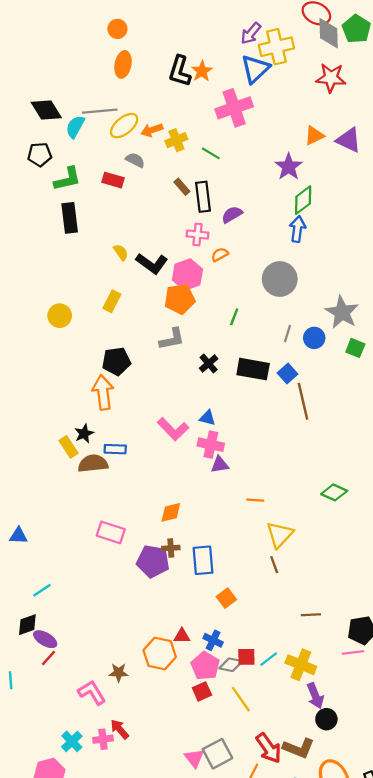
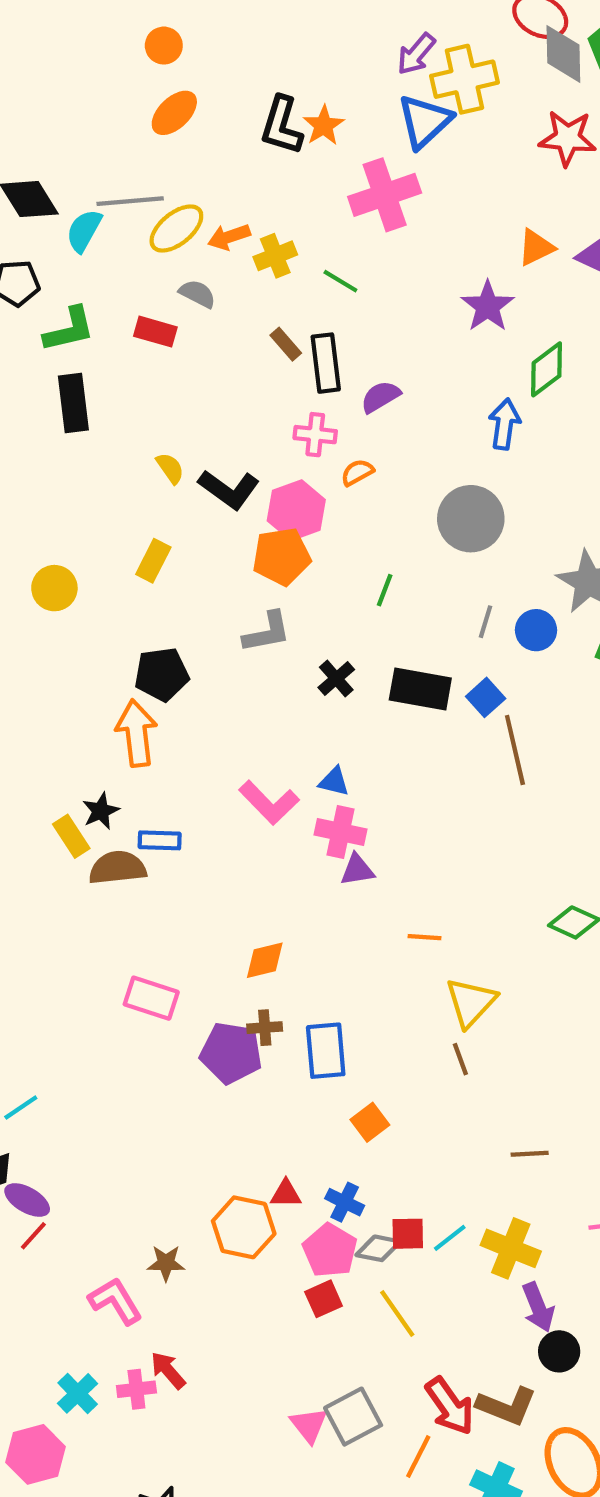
orange ellipse: (123, 64) -> (174, 113), turned 35
green diamond: (303, 200) -> (547, 369), moved

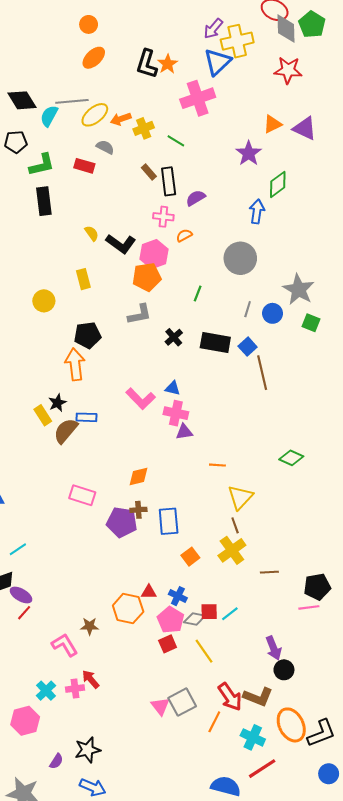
yellow rectangle: (153, 561) -> (83, 279), turned -42
yellow circle: (54, 588) -> (44, 301), moved
brown semicircle: (118, 868) -> (66, 431), turned -44
yellow cross: (511, 1248) -> (232, 550), moved, turned 32

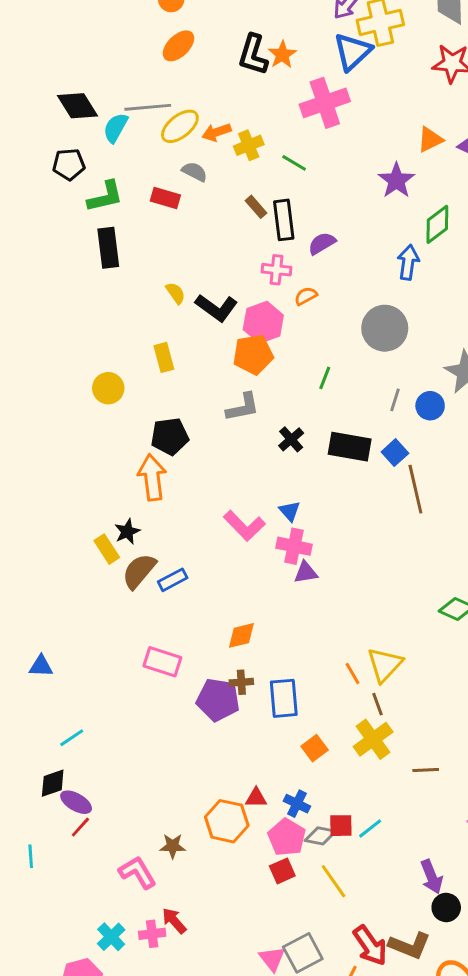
blue triangle: (173, 388) -> (290, 511), turned 35
blue rectangle: (86, 417) -> (173, 580), moved, turned -30
orange line: (217, 465) -> (353, 673), moved, turned 56

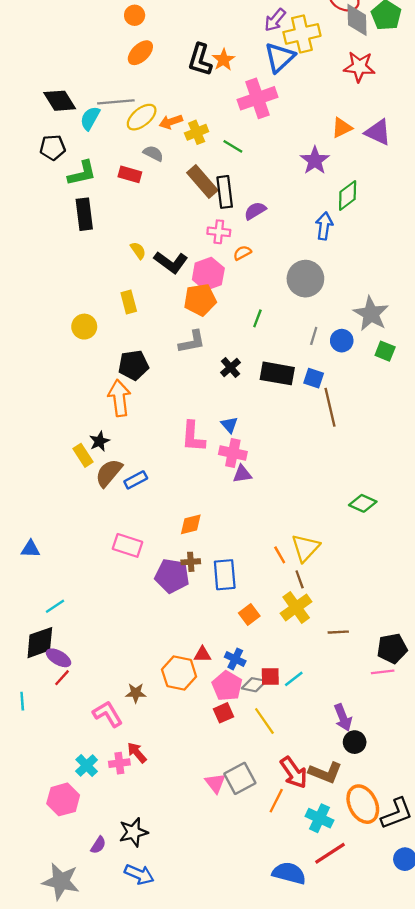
brown rectangle: (256, 207) -> (202, 181), size x1.8
blue square: (395, 453) -> (314, 378), turned -30
pink L-shape: (244, 526) -> (193, 437), turned 48
black diamond: (53, 783) -> (40, 643), size x1.4

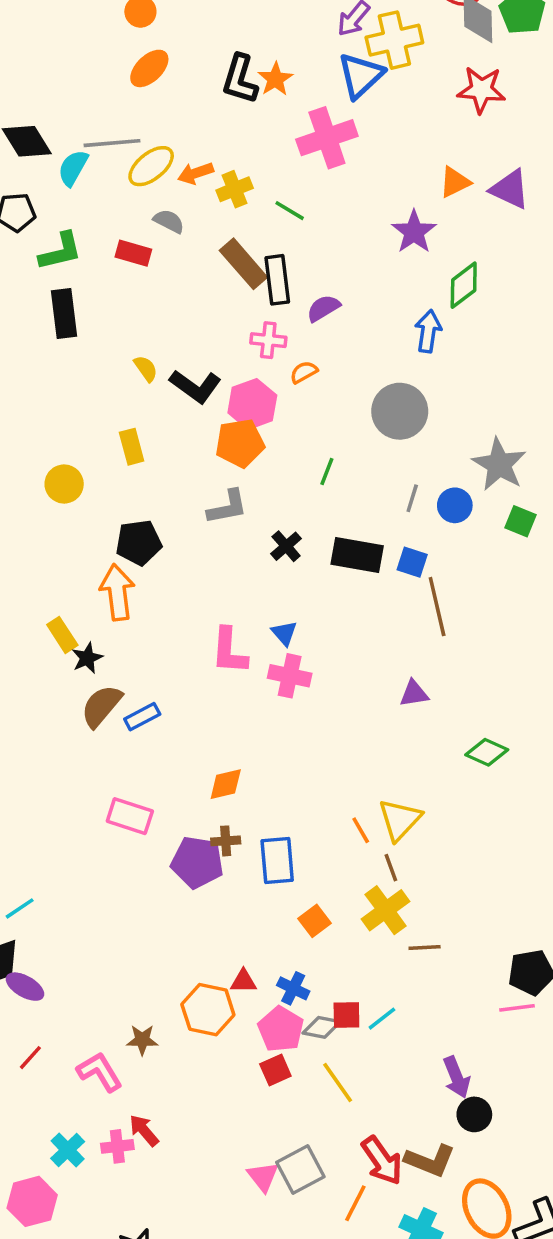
yellow rectangle: (83, 455) -> (62, 635), moved
purple triangle: (242, 474) -> (414, 694), moved
brown line: (338, 632) -> (425, 948), moved
red line: (62, 678) -> (30, 1058), moved

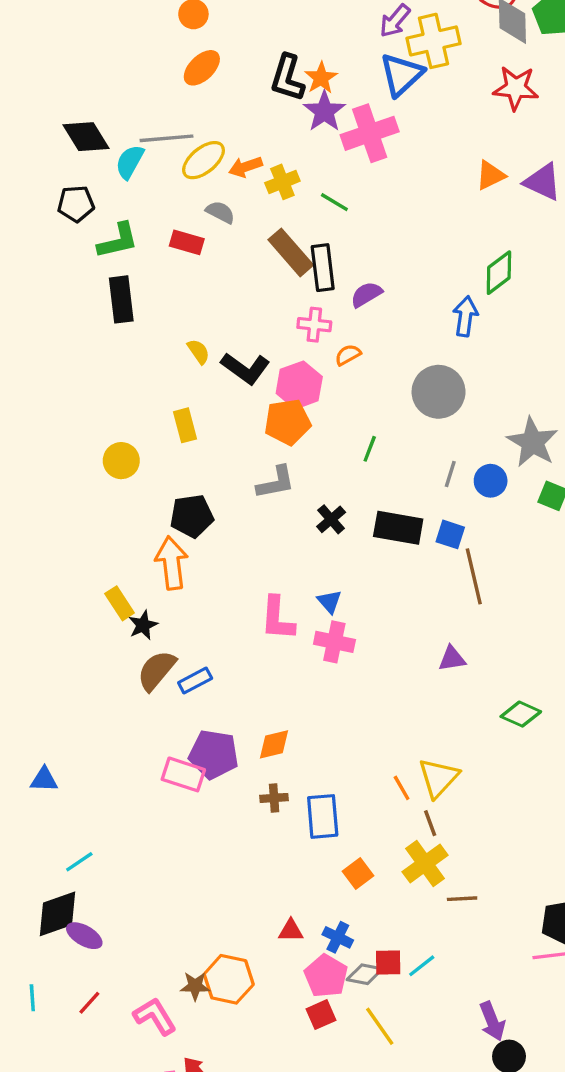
purple star: (414, 232) -> (324, 111), moved
purple pentagon: (197, 862) -> (214, 754), moved
orange hexagon: (208, 1010) -> (229, 979), moved

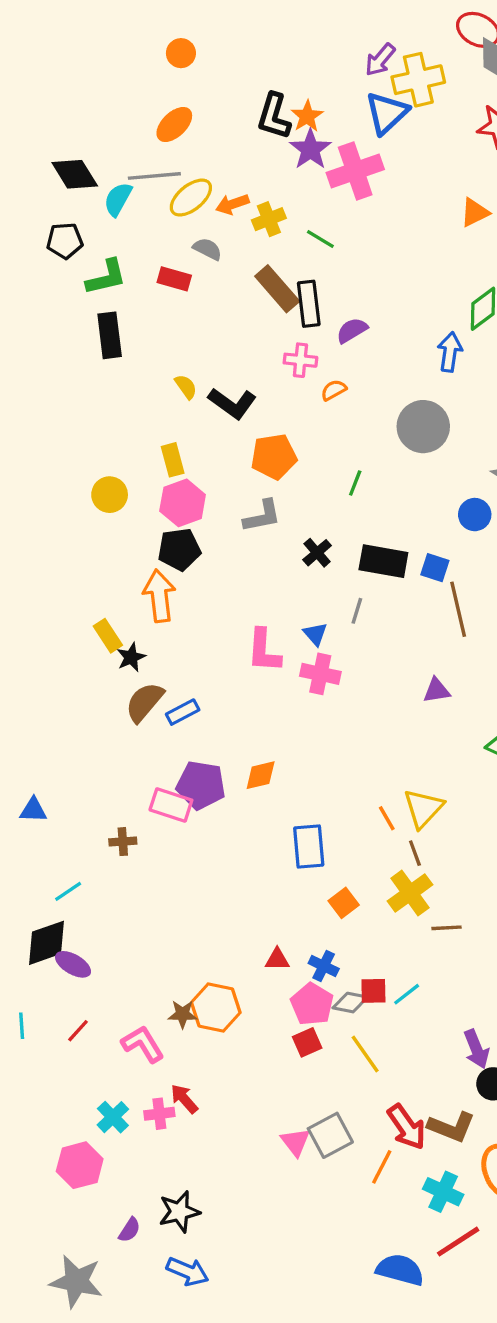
orange ellipse: (202, 68) -> (174, 124), moved
pink hexagon: (299, 385) -> (183, 503), moved
gray line: (450, 474) -> (357, 611), moved
brown cross: (274, 798) -> (123, 842), moved

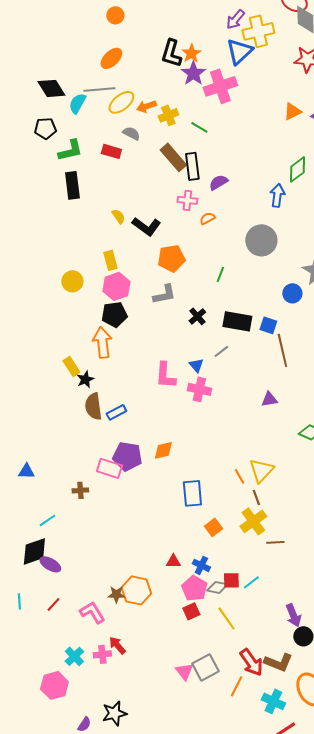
gray line: (357, 611) -> (221, 351), turned 35
brown semicircle: (144, 702) -> (93, 406), turned -48

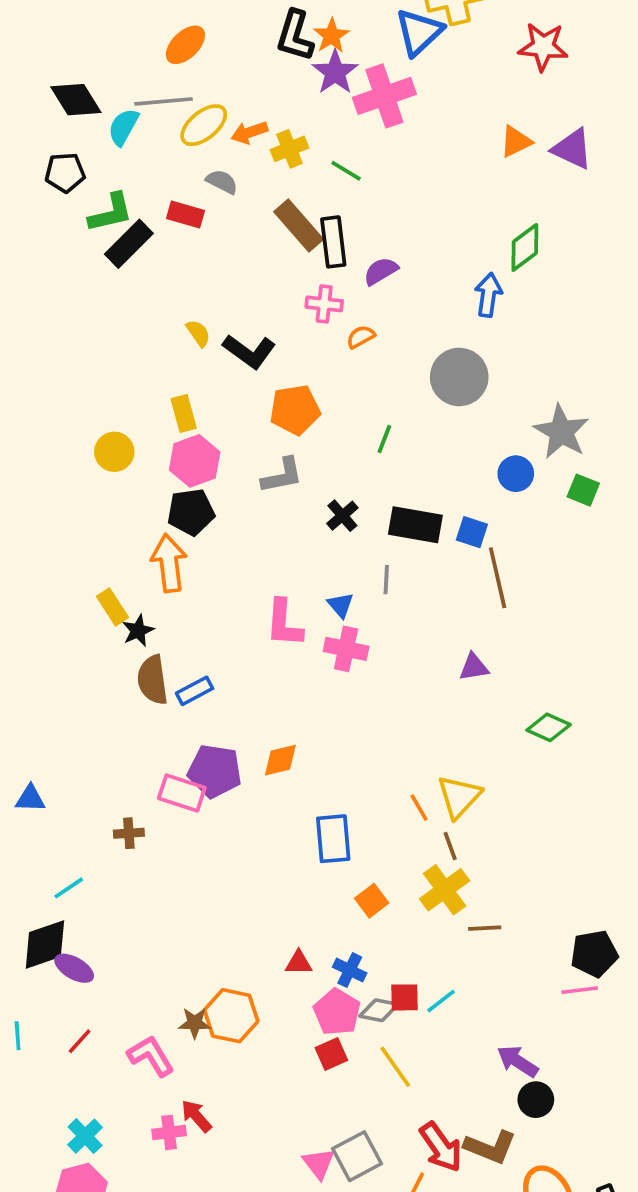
black rectangle: (72, 185) -> (129, 244), moved, turned 52
gray line: (221, 351) -> (386, 580), turned -49
purple arrow: (293, 615) -> (518, 1061), turned 145
cyan cross: (74, 656) -> (85, 1136), moved

